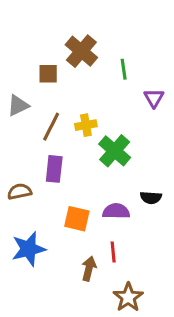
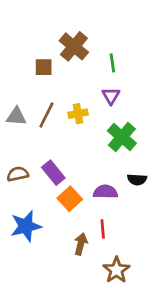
purple triangle: (154, 98) -> (111, 96), moved
gray triangle: (18, 105) -> (16, 116), moved, turned 30
green cross: (115, 151) -> (122, 137), moved
purple rectangle: (54, 169) -> (53, 173), moved, turned -45
orange square: (77, 219) -> (70, 199), turned 35

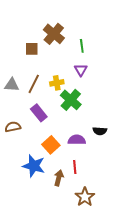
green cross: (122, 137) -> (71, 100), moved
purple rectangle: (53, 173) -> (39, 113), moved
blue star: (26, 226) -> (34, 166), moved, turned 30

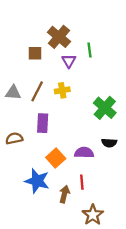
purple triangle: (81, 70) -> (69, 61), moved
green cross: (71, 100) -> (105, 108), moved
purple rectangle: (39, 113) -> (43, 123), turned 42

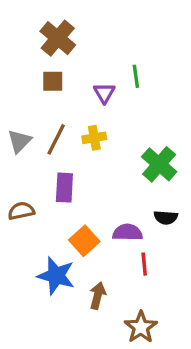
brown cross: (59, 37) -> (58, 38), moved
gray triangle: (13, 93) -> (20, 141), turned -49
red line: (82, 182) -> (144, 264), moved

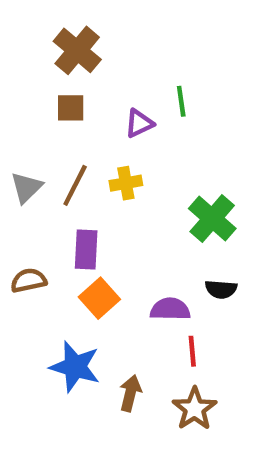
purple triangle: (104, 93) -> (139, 123), turned 35
orange square: (84, 241) -> (99, 298), moved
brown star: (141, 327) -> (194, 409), moved

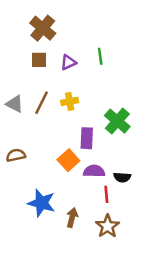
purple triangle: (139, 123) -> (68, 62), moved
gray triangle: (26, 188) -> (15, 104), turned -48
purple rectangle: (86, 249) -> (87, 138), moved
black semicircle: (221, 289) -> (122, 177), moved
orange square: (99, 298) -> (68, 160), moved

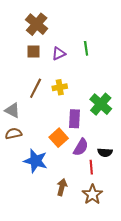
gray triangle: (15, 104) -> (12, 110), moved
purple semicircle: (94, 171) -> (81, 147), turned 120
blue star: (42, 203) -> (36, 161), moved

